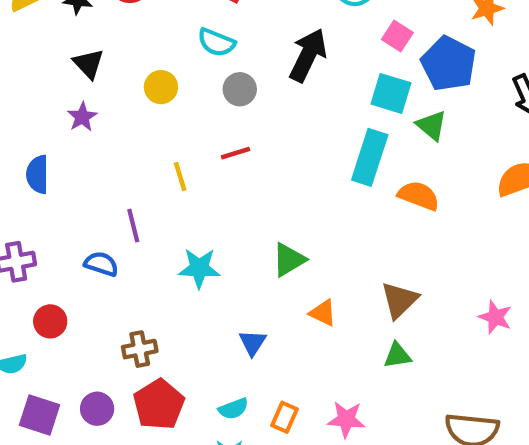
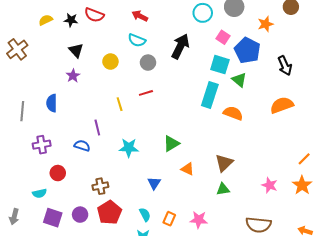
pink star: (495, 317) -> (270, 185), moved
cyan semicircle: (233, 409) -> (145, 215), turned -96

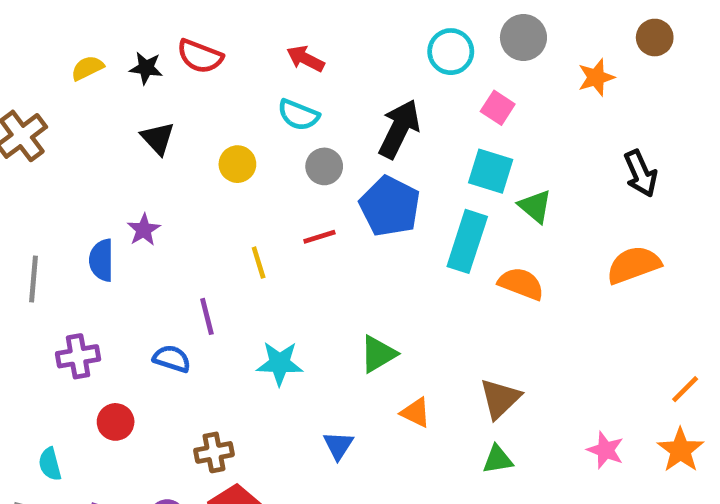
blue pentagon: (247, 50) -> (390, 206), moved
purple star: (73, 76) -> (144, 230), moved
cyan semicircle: (40, 193) -> (50, 464), moved, turned 88

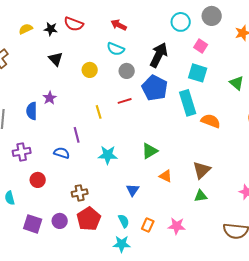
green triangle: (535, 206) -> (237, 83), moved
cyan rectangle: (467, 241) -> (188, 103), turned -35

